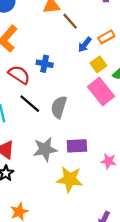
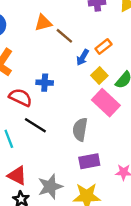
gray semicircle: (59, 107) -> (80, 129), moved
gray star: (45, 149) -> (50, 187), moved

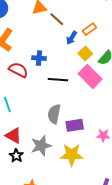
black line: (35, 125) -> (58, 80), moved, turned -30
gray semicircle: (80, 129) -> (54, 114), moved

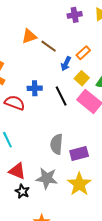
black line: (58, 80) -> (61, 96), moved, turned 66
gray star: (41, 146) -> (47, 178), turned 30
yellow star: (72, 155) -> (79, 184), turned -30

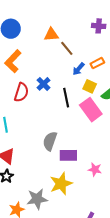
yellow square: (82, 78) -> (90, 86), turned -32
blue cross: (35, 88) -> (44, 84), turned 32
red semicircle: (15, 103) -> (21, 92), turned 72
gray star: (47, 178) -> (37, 199), moved, turned -30

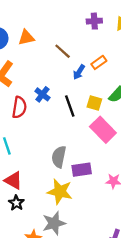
orange triangle: (51, 34) -> (26, 38), moved
yellow square: (90, 86) -> (94, 103), moved
pink rectangle: (91, 110) -> (103, 130), moved
yellow star: (61, 184) -> (60, 192), moved, turned -30

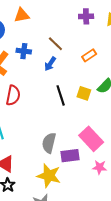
orange triangle: (26, 38) -> (22, 15), moved
blue arrow: (79, 72) -> (50, 64), moved
blue cross: (42, 94) -> (24, 51), moved, turned -32
pink rectangle: (103, 130) -> (91, 139), moved

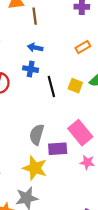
brown line: (55, 44) -> (35, 16), moved, turned 35
blue cross: (24, 51) -> (31, 69), moved
blue arrow: (50, 64) -> (35, 48), moved, turned 64

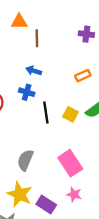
purple rectangle: (58, 149) -> (46, 205), moved, turned 30

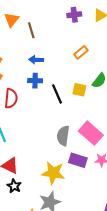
orange triangle: (19, 22) -> (12, 20), turned -35
gray semicircle: (25, 160) -> (63, 136), moved
purple rectangle: (46, 205) -> (78, 160), moved

